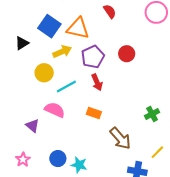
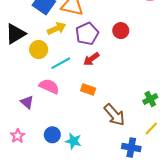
black triangle: (22, 43) -> (15, 34), moved, size x1.5
red arrow: (97, 82) -> (91, 59), turned 77
green cross: (152, 114) -> (150, 99), moved

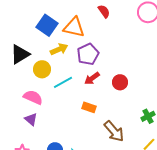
red circle: (121, 31) -> (120, 82), moved
pink semicircle: (49, 86) -> (33, 97), moved

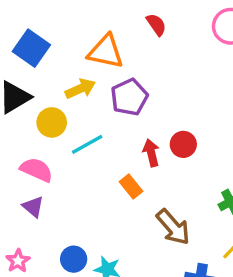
blue square: (47, 25) -> (31, 48), moved
red arrow: (92, 78) -> (151, 153), moved, turned 112
orange rectangle: (89, 107) -> (131, 187), turned 32

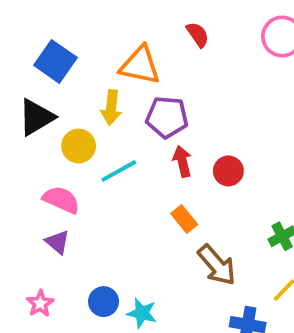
yellow arrow: (80, 89) -> (111, 108), turned 120
purple pentagon: (129, 97) -> (167, 117), turned 30
red arrow: (151, 153) -> (182, 161), moved
orange rectangle: (131, 187) -> (184, 219), moved

